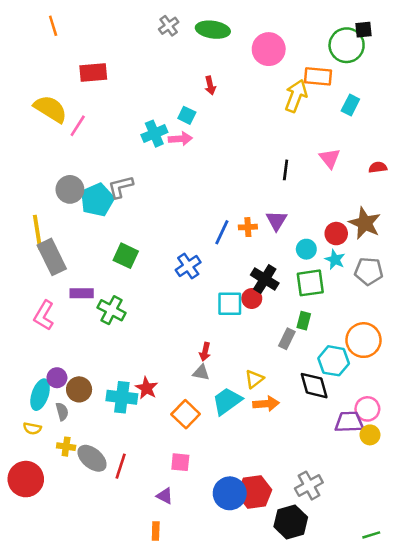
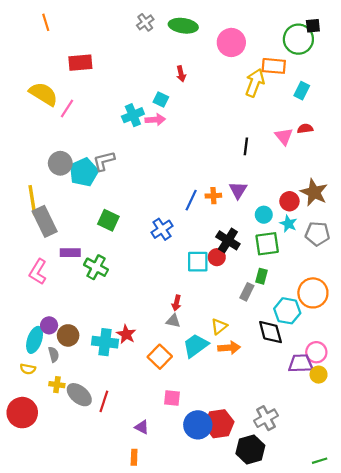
red semicircle: (378, 167) -> (305, 129), moved
pink square: (180, 462) -> (172, 398), moved

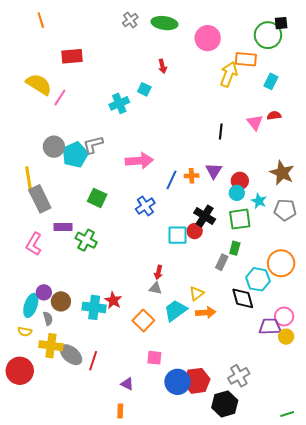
pink arrow: (155, 120) -> (139, 161), moved, size x1.5
red circle: (289, 201) -> (240, 181), moved
yellow cross: (57, 385) -> (51, 346), size x1.6

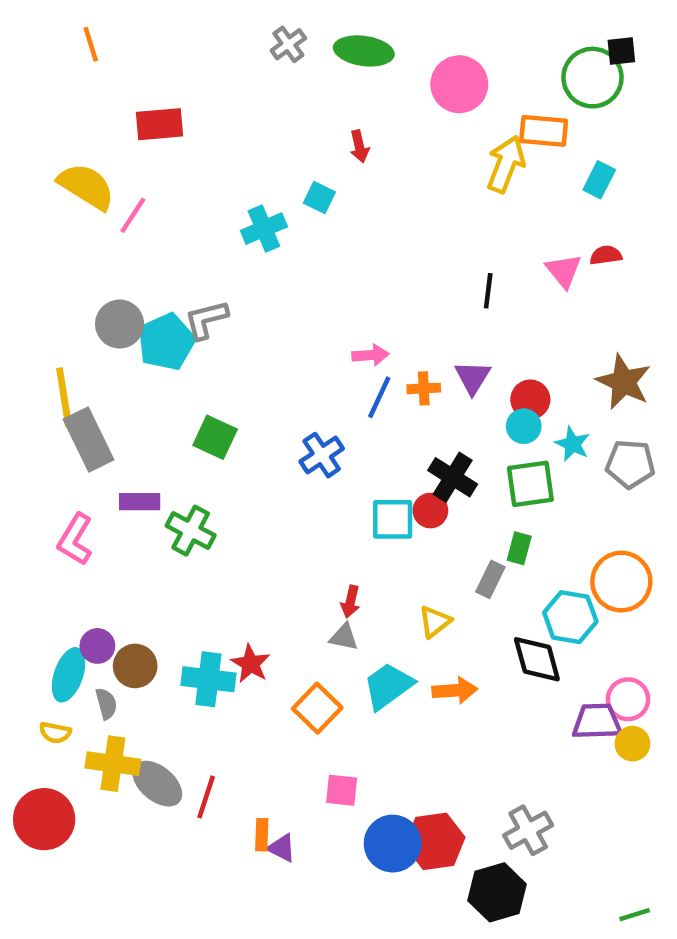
pink arrow: (139, 161) -> (370, 355), moved, size x0.6
yellow triangle: (197, 293) -> (435, 622), moved
orange rectangle: (120, 411) -> (262, 835), moved

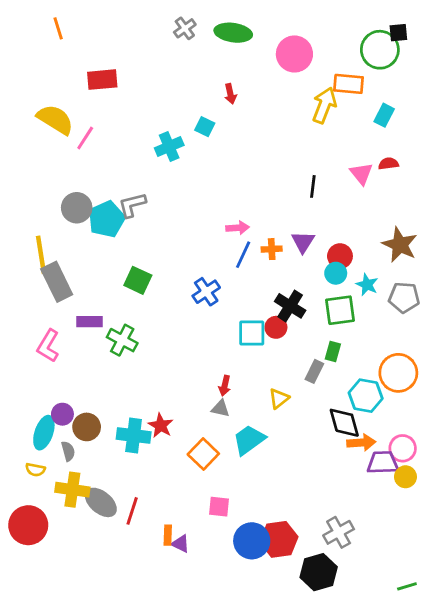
orange arrow: (455, 690) -> (361, 443), moved

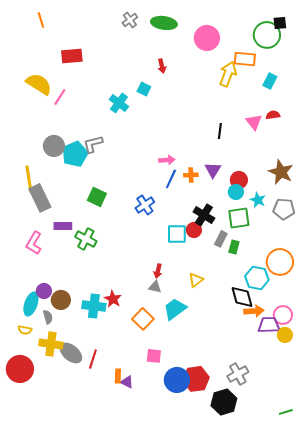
cyan cross: (169, 147) -> (119, 103), turned -30
gray rectangle: (314, 371) -> (221, 239), moved

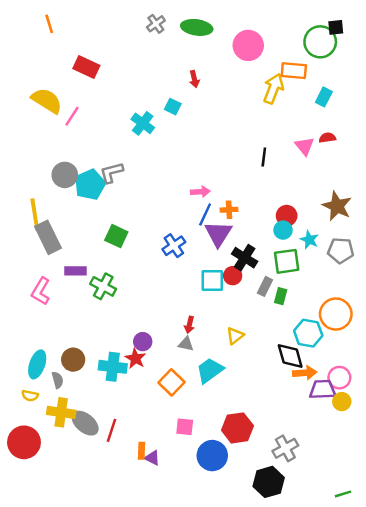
red rectangle: (72, 56) -> (86, 67), turned 30
purple triangle: (213, 170) -> (218, 234), moved, size x1.4
purple circle: (44, 291) -> (143, 342), moved
red hexagon: (196, 379) -> (237, 428), moved

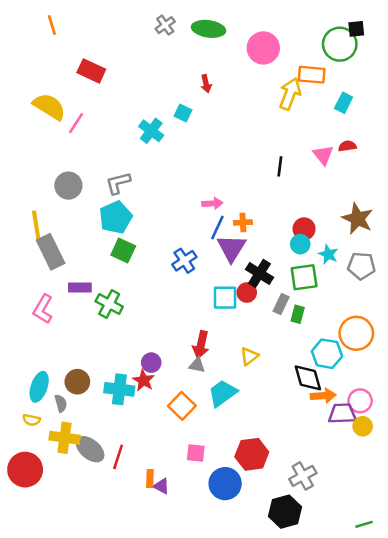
cyan pentagon: (90, 185) -> (116, 217), moved
red arrow: (189, 325) -> (201, 345), size x1.5

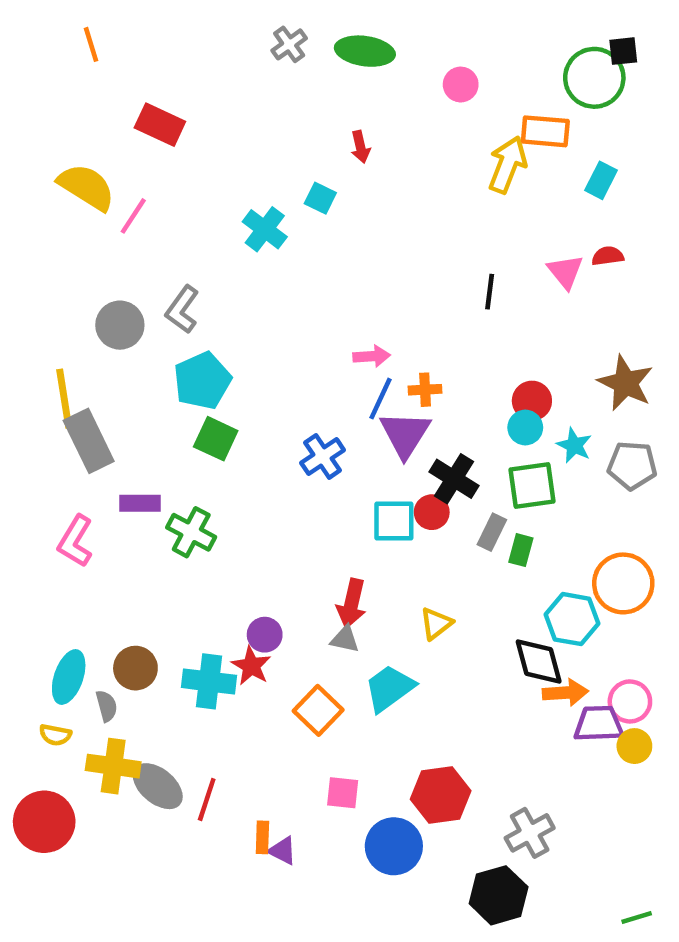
pink circle: (263, 48) -> (461, 85), size x0.6
gray L-shape: (118, 183) -> (182, 309), moved, turned -40

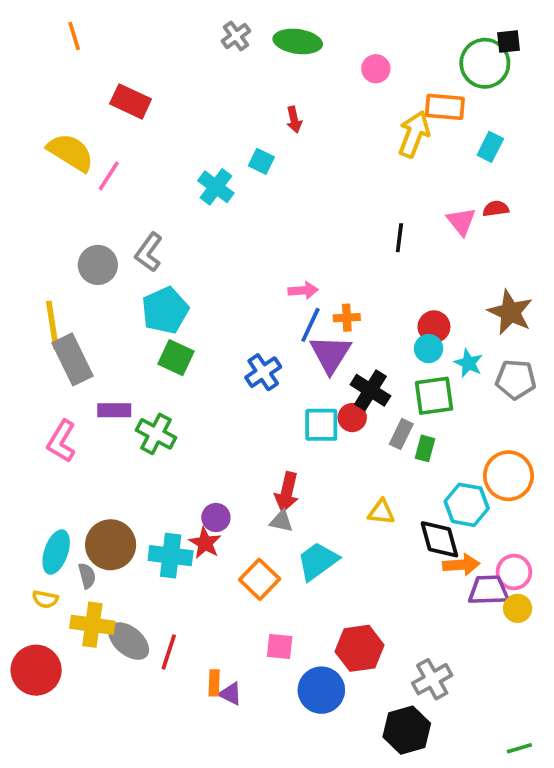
yellow triangle: (436, 624) -> (381, 512), moved, turned 44
brown circle: (135, 668) -> (111, 545), size x1.4

